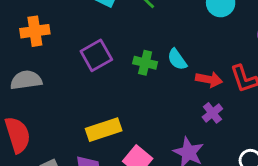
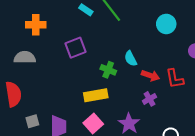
green cross: (145, 63) -> (108, 70), moved
yellow rectangle: (104, 130) -> (96, 95), moved

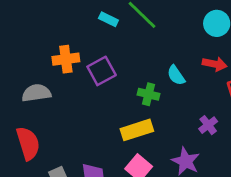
orange cross: (36, 25) -> (66, 59), moved
red arrow: (150, 76) -> (215, 64), moved

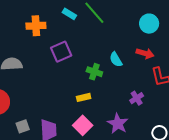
orange cross: (66, 59) -> (36, 26), moved
yellow rectangle: (137, 130) -> (84, 97), size x0.6

